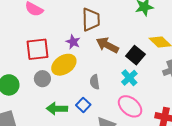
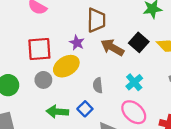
black square: (135, 55) -> (139, 42), moved

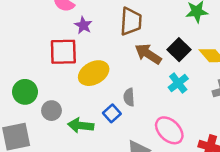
purple star: (77, 43) -> (83, 25), moved
gray circle: (43, 80) -> (51, 111), moved
cyan cross: (134, 82) -> (178, 83), moved
blue square: (85, 109) -> (112, 113), moved

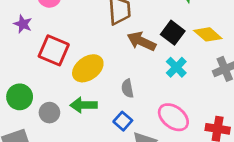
purple star: (83, 25) -> (23, 24), moved
red square: (63, 52) -> (54, 50), turned 32
blue square: (112, 113) -> (123, 121), moved
green arrow: (81, 125) -> (84, 105), moved

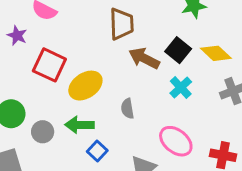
blue square: (123, 121) -> (97, 151), moved

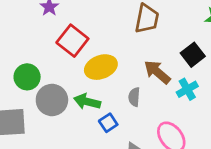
brown arrow: (144, 58) -> (157, 72), moved
gray circle: (43, 132) -> (52, 100), size x1.5
blue square: (97, 151) -> (108, 123), moved

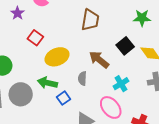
red square: (72, 41) -> (35, 38), size x0.7
cyan cross: (187, 89) -> (121, 84), moved
gray circle: (52, 100) -> (21, 94), moved

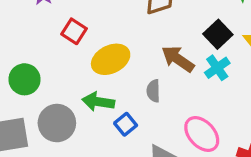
cyan cross: (121, 84) -> (217, 68), moved

